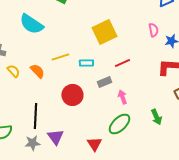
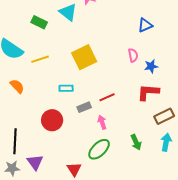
yellow line: (60, 57) -> (40, 59), moved
red line: (122, 63) -> (107, 97), moved
orange semicircle: (37, 71) -> (17, 86), moved

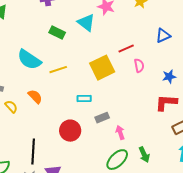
pink semicircle: (133, 55) -> (139, 66), moved
red line: (107, 97) -> (126, 49), moved
green arrow: (136, 142) -> (144, 155), moved

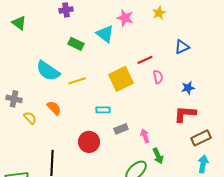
pink arrow: (120, 133) -> (145, 136), moved
green arrow: (144, 155) -> (158, 156), moved

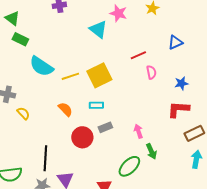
green rectangle: (76, 44) -> (20, 39), moved
yellow square: (121, 79) -> (99, 75), moved
orange semicircle: (54, 108) -> (65, 109), moved
gray rectangle: (121, 129) -> (105, 127), moved

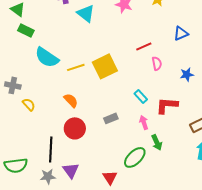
cyan triangle: (98, 29) -> (86, 13), moved
cyan rectangle: (96, 105) -> (141, 96), moved, turned 48
red L-shape: (178, 109) -> (167, 105), moved
red circle: (82, 137) -> (75, 128), moved

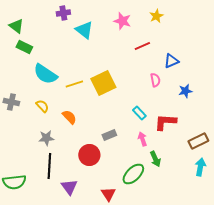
blue triangle: (181, 33) -> (171, 61), moved
red line: (144, 46) -> (142, 46), moved
yellow semicircle: (29, 104) -> (42, 106), moved
red circle: (75, 128) -> (89, 155), moved
gray star: (48, 176) -> (46, 138), moved

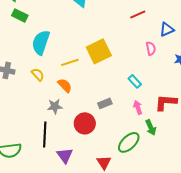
cyan semicircle: (45, 74) -> (41, 42), turned 75
yellow line: (74, 84) -> (70, 62), moved
red L-shape: (165, 122) -> (166, 102), moved
gray star: (46, 138) -> (55, 106), moved

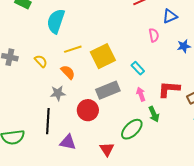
cyan semicircle: (41, 42) -> (56, 21), moved
yellow square: (99, 51) -> (103, 56), moved
gray rectangle: (105, 103) -> (108, 90), size x1.6
purple triangle: (65, 155) -> (68, 142), turned -42

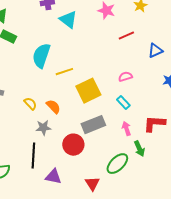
pink semicircle: (154, 35) -> (125, 77), moved, turned -96
yellow line: (73, 49) -> (64, 72), moved
yellow semicircle: (41, 61) -> (30, 104), moved

